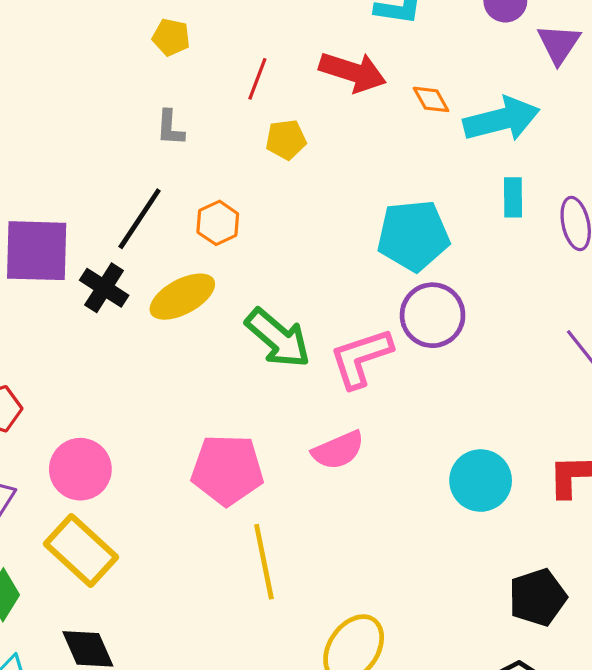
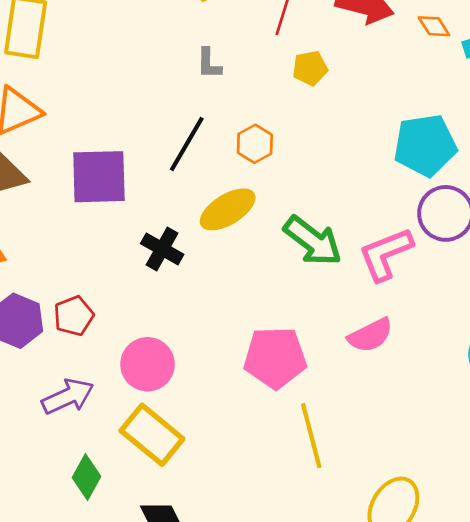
black cross: (104, 288) -> (162, 249), moved

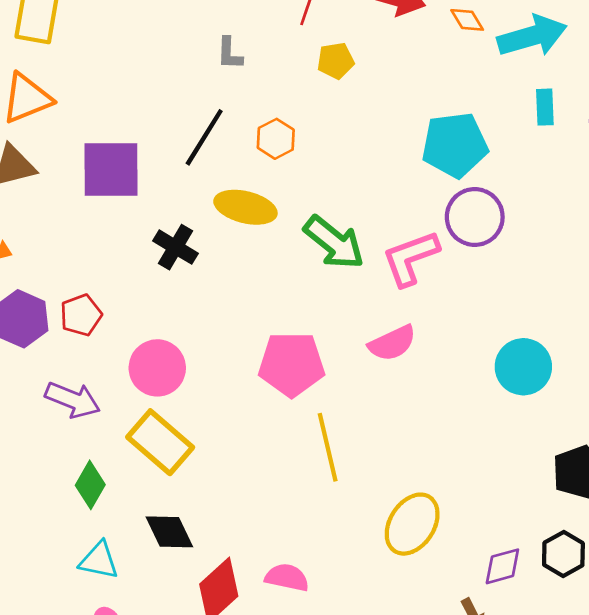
yellow ellipse: (228, 209) -> (245, 207), turned 44
purple arrow: (68, 397) -> (73, 400), turned 45

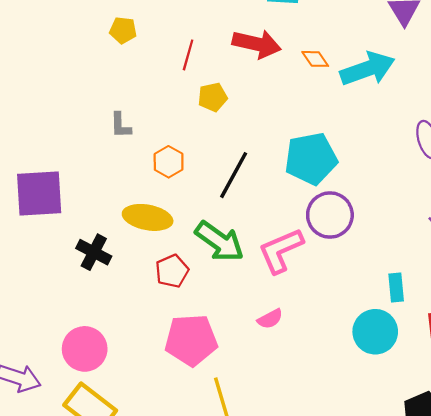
gray L-shape: (230, 53) -> (121, 125), moved
cyan rectangle: (545, 107) -> (396, 288), moved
black line: (204, 137) -> (234, 175), moved
red pentagon: (81, 315) -> (172, 271), moved
pink semicircle: (392, 343) -> (270, 319), size x0.7

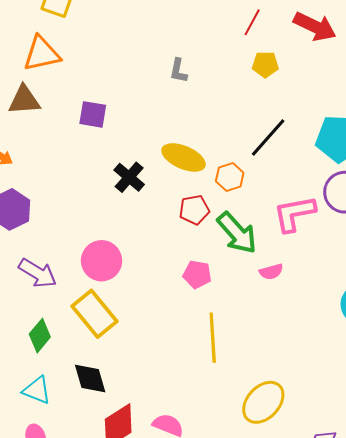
orange hexagon: (169, 162) -> (230, 177), moved
purple square: (39, 193) -> (93, 114), size x0.6
green arrow: (219, 241) -> (237, 233), moved
pink pentagon: (191, 340) -> (197, 274), size x0.6

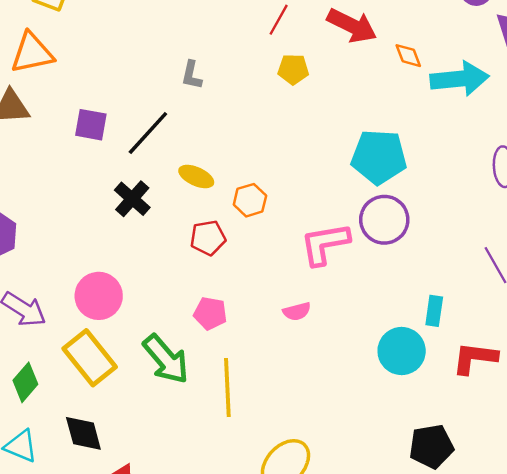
black line: (268, 137) -> (148, 133), moved
yellow ellipse: (184, 157) -> (196, 177), size x0.7
green arrow: (237, 233) -> (166, 359), moved

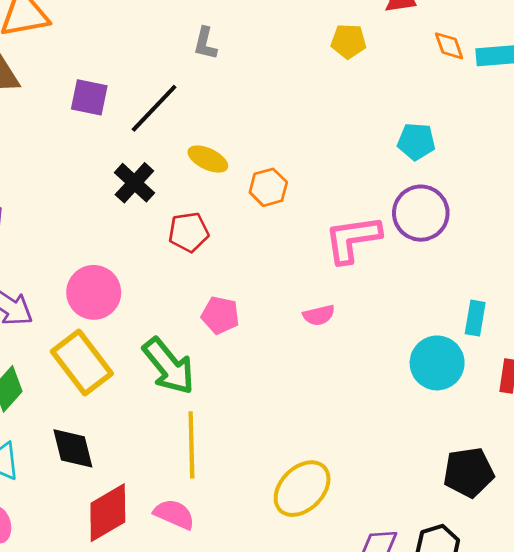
orange diamond: (408, 56) -> (449, 46), moved
yellow pentagon: (293, 69) -> (349, 41), moved
cyan pentagon: (379, 157) -> (416, 142), size x0.6
red pentagon: (208, 238) -> (189, 232), moved
yellow line: (227, 388) -> (191, 445), moved

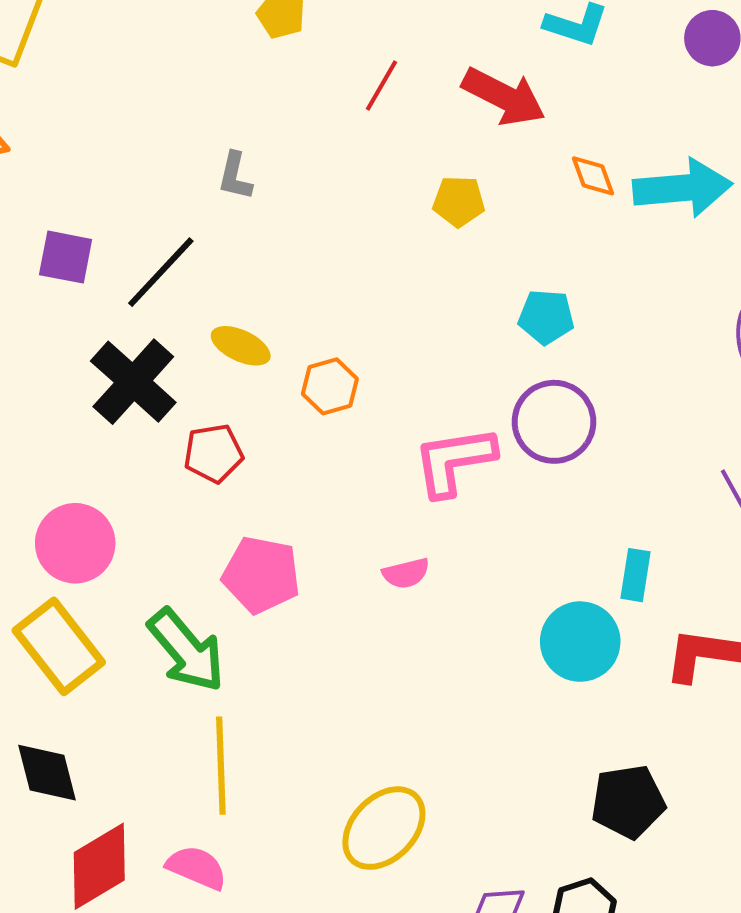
yellow pentagon: (349, 41) -> (459, 201), moved
black cross: (134, 183) -> (133, 382), size x1.4
pink pentagon: (220, 315) -> (261, 575), size x1.4

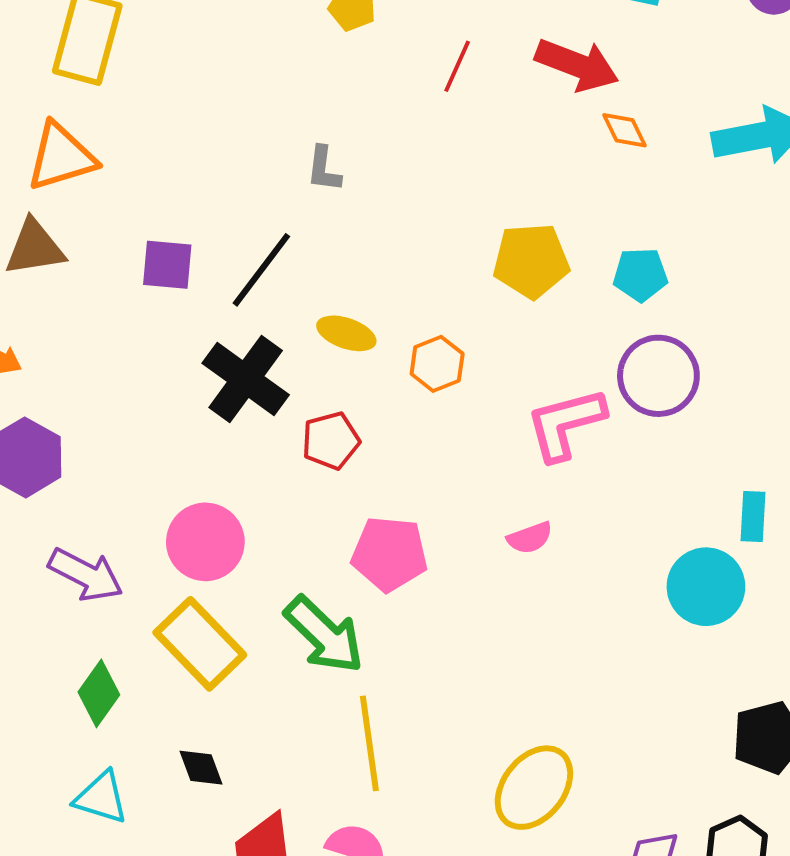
orange diamond: (593, 176) -> (625, 130), moved
yellow pentagon: (459, 201) -> (531, 261), moved, size x1.5
black diamond: (47, 773) -> (201, 768), size x0.7

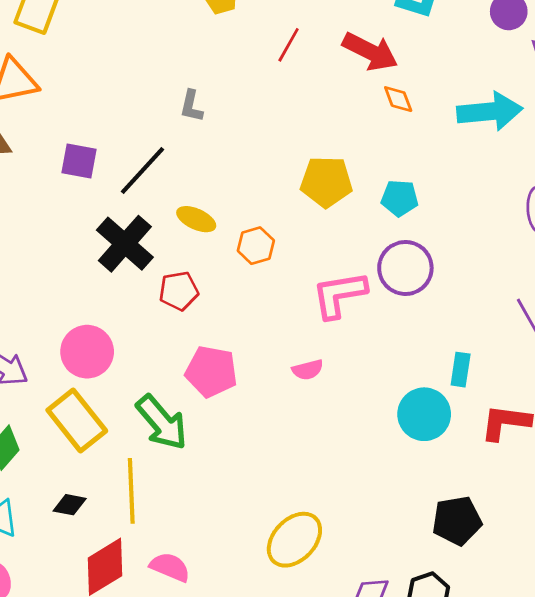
yellow line: (369, 743) -> (131, 491), moved
black diamond: (201, 768) -> (70, 505), turned -64

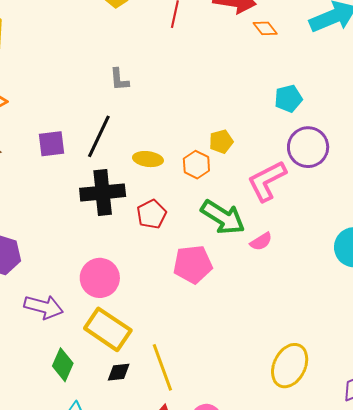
yellow pentagon: (326, 182) -> (221, 142), moved, size x0.6
black cross: (125, 244) -> (103, 192), turned -30
green arrow: (162, 422) -> (223, 217), moved
black diamond: (70, 505) -> (119, 372), moved

